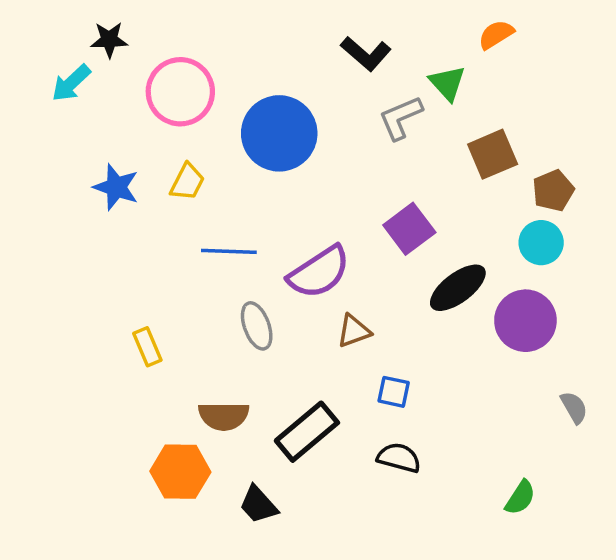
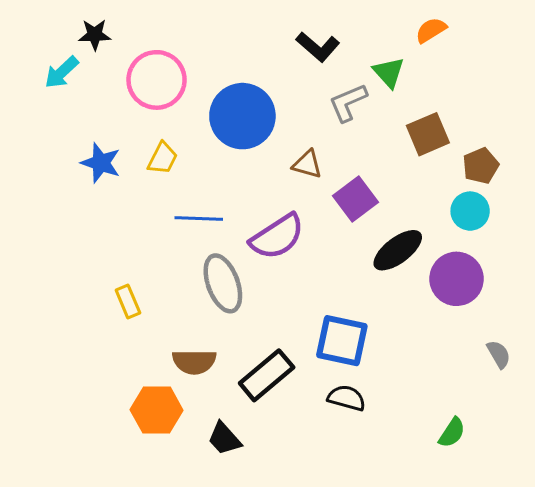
gray ellipse: (257, 326) -> (223, 283), size x1.4
brown triangle: (354, 331) -> (307, 164), moved, turned 36
blue square: (394, 392) -> (342, 341), size x1.8

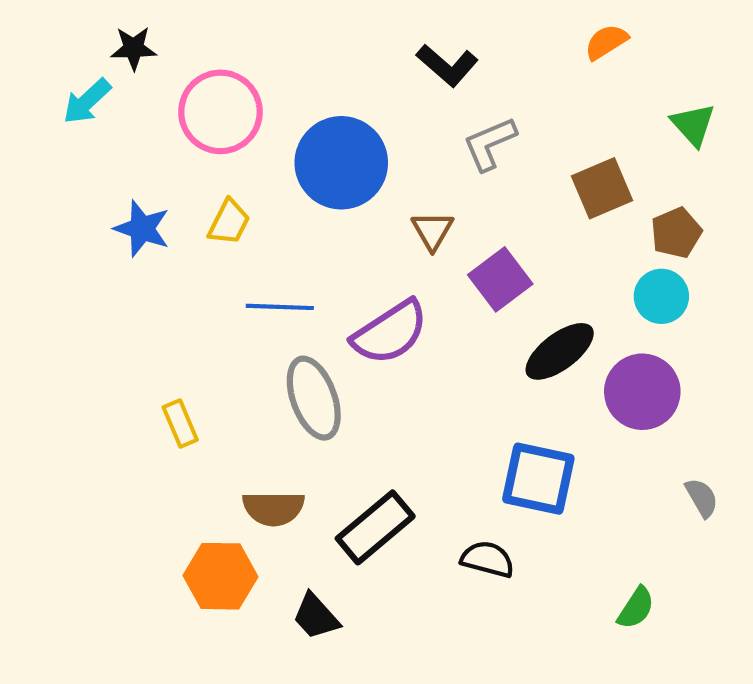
green triangle: (389, 72) -> (693, 125), moved
brown triangle: (307, 164) -> (432, 231), turned 44
blue square: (342, 341) -> (538, 479), moved

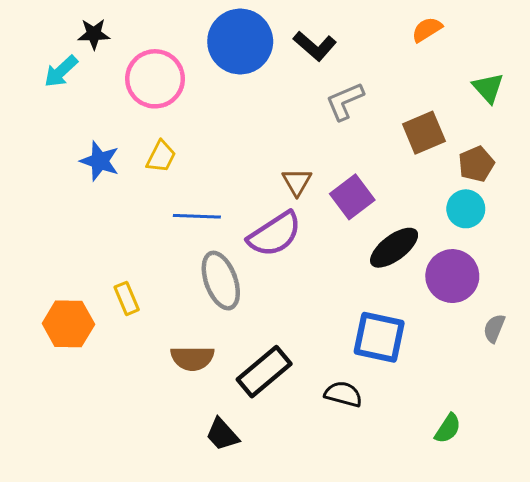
blue circle: (341, 163) -> (240, 42), moved
brown triangle: (432, 231) -> (297, 182), moved
gray semicircle: (702, 498) -> (494, 328), moved, turned -128
orange hexagon: (220, 576) -> (68, 324), moved

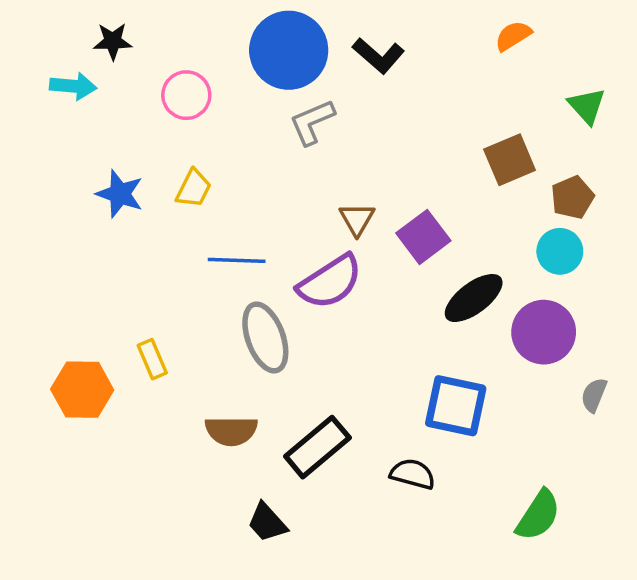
cyan arrow: (61, 71) -> (73, 86), turned -132
pink circle: (155, 79) -> (186, 95), size x0.7
gray L-shape: (345, 101) -> (312, 122), moved
green semicircle: (448, 428) -> (538, 515), size x1.4

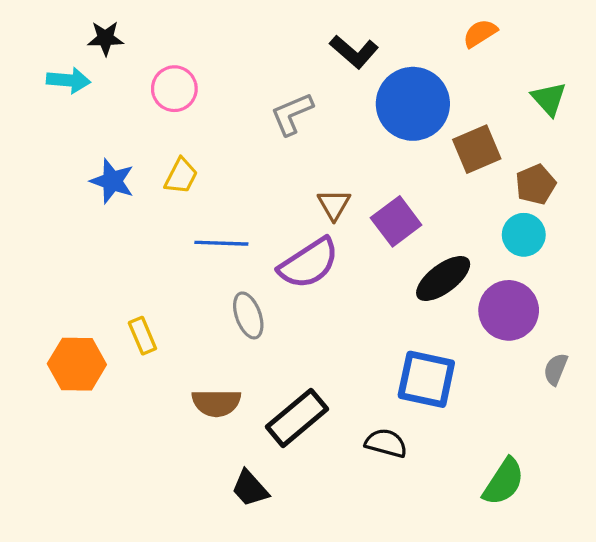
blue circle: (289, 50) -> (413, 104), moved
gray ellipse: (265, 338) -> (248, 315), size x0.7

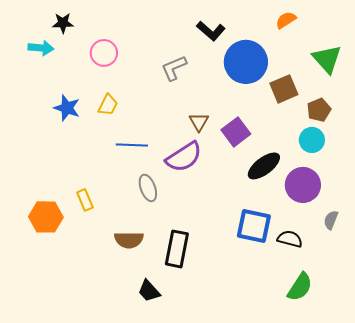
green triangle: (549, 99) -> (327, 59), size x1.4
black rectangle: (297, 418) -> (177, 249), turned -39
black semicircle: (386, 443) -> (290, 239), moved

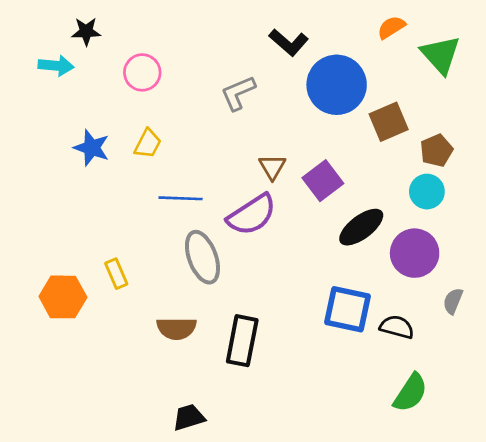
green triangle: (327, 59) -> (441, 55), moved
gray ellipse: (148, 188) -> (202, 257), size x1.4
black trapezoid: (149, 291) -> (189, 417), moved, turned 115

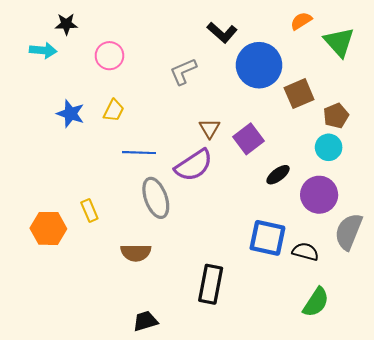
black ellipse: (361, 227) -> (278, 175), size x0.7
gray semicircle: (453, 301) -> (349, 232), size x1.8
black rectangle: (242, 341) -> (211, 284), moved

